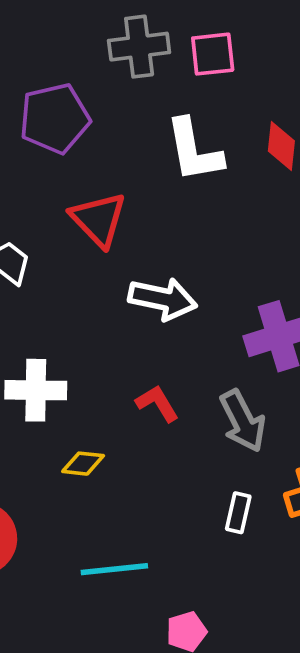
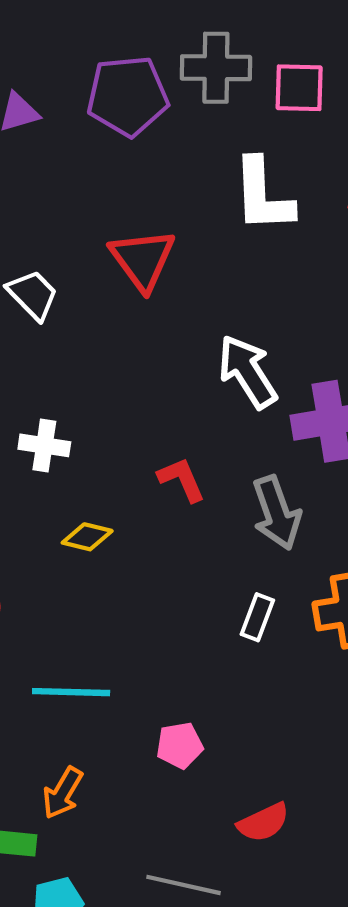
purple pentagon: (55, 118) -> (128, 96), moved
white arrow: (163, 299) -> (247, 372), moved, turned -142
white cross: (36, 390) -> (44, 445), size x0.7
cyan line: (114, 569) -> (71, 692), moved

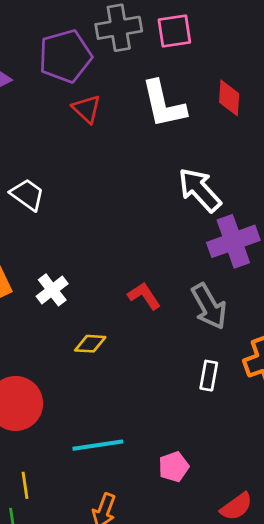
red triangle: (143, 259) -> (87, 109), moved, size x0.7
white arrow: (247, 372) -> (200, 190), moved
white cross: (44, 445) -> (52, 290), turned -36

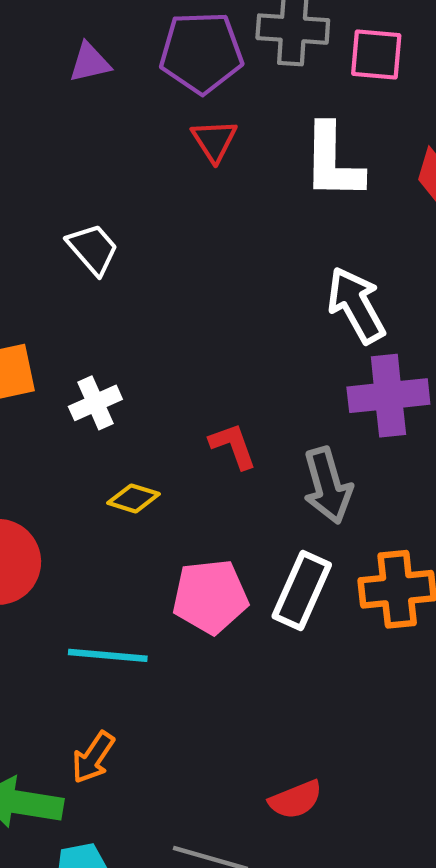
white rectangle: (209, 376) -> (302, 591), size x1.6
pink pentagon: (174, 467) -> (210, 597), moved, size x1.6

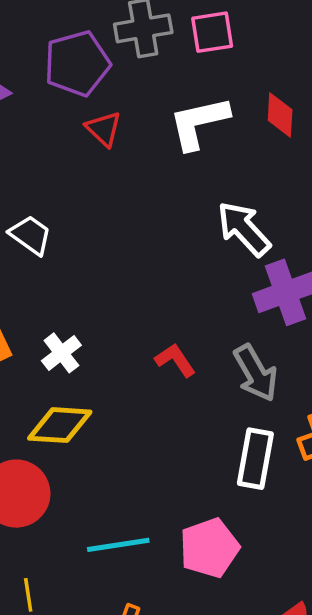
white L-shape: (333, 162) -> (199, 123), turned 90
yellow diamond: (134, 498) -> (60, 425), moved, size x1.6
pink pentagon: (210, 597) -> (209, 548), moved

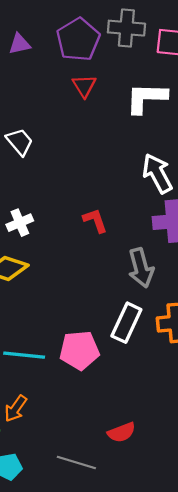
purple pentagon: (77, 63) -> (78, 40), turned -30
red L-shape: (175, 360) -> (95, 221), moved
pink pentagon: (209, 548) -> (79, 350), moved

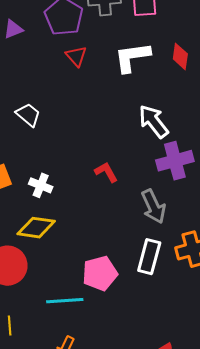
white cross: (20, 223) -> (41, 185), turned -35
pink pentagon: (79, 350) -> (100, 273), moved

